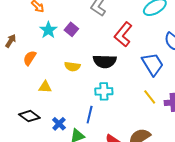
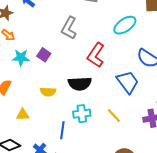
cyan star: (48, 30) -> (21, 58), turned -30
yellow line: (150, 97) -> (114, 116), moved
blue line: (90, 115) -> (62, 130), moved

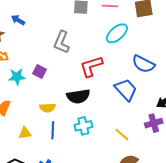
red L-shape: (96, 55) -> (91, 66), turned 45
yellow line: (114, 116) -> (122, 135), moved
blue line: (62, 130) -> (53, 130), moved

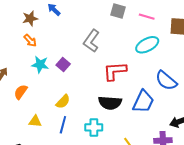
blue trapezoid: (126, 90) -> (143, 102), turned 55
black semicircle: (78, 96) -> (110, 103), moved
yellow semicircle: (48, 108) -> (63, 102), turned -56

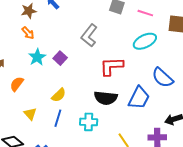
cyan star: (40, 64) -> (37, 57), turned 30
yellow triangle: (35, 121) -> (30, 114), turned 40

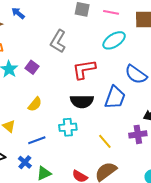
blue line: (58, 118) -> (37, 140), moved, turned 60

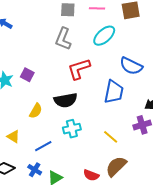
gray L-shape: (58, 41) -> (63, 39), moved
black semicircle: (82, 101) -> (66, 100), moved

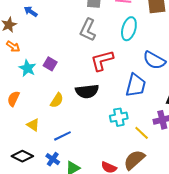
cyan ellipse: (104, 36) -> (129, 29), turned -35
cyan cross: (72, 129) -> (119, 117), moved
yellow line: (111, 137) -> (142, 133), moved

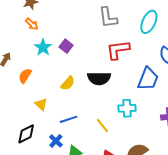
gray L-shape: (88, 30) -> (108, 18), turned -40
yellow line: (142, 133) -> (102, 125), moved
black diamond: (22, 156) -> (26, 134), turned -60

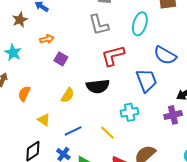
orange arrow: (32, 24) -> (47, 39), moved, turned -48
cyan star: (43, 47) -> (13, 53), moved
blue trapezoid: (148, 79) -> (146, 80), turned -35

